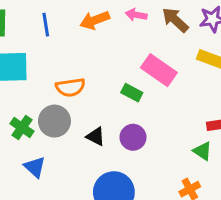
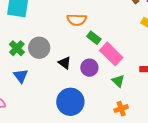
pink rectangle: (159, 70) -> (111, 54), moved
orange semicircle: (70, 87) -> (77, 20), moved
green triangle: (202, 151) -> (118, 81), moved

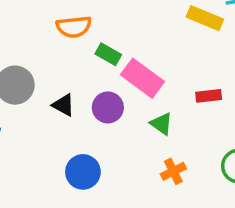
blue circle: (70, 102) -> (83, 172), size x0.7

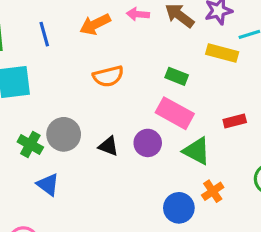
green rectangle: (108, 54) -> (177, 76), moved
green triangle: (161, 124) -> (197, 151), size x1.4
blue circle: (83, 172) -> (179, 208), moved

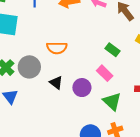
orange semicircle: (108, 76) -> (57, 48), moved
pink rectangle: (175, 113) -> (105, 73), size x0.7

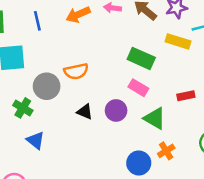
green rectangle: (112, 50) -> (141, 58), size x1.5
gray circle: (29, 67) -> (47, 86), moved

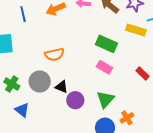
gray circle: (47, 86) -> (40, 82), moved
red rectangle: (186, 96) -> (142, 74), turned 56
purple circle: (116, 110) -> (75, 100), moved
green triangle: (155, 118) -> (105, 99), moved, turned 42

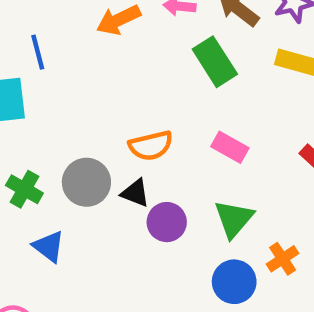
blue line: (23, 14) -> (38, 52), moved
green rectangle: (106, 44) -> (215, 62), moved, turned 35
orange semicircle: (54, 54) -> (151, 146), moved

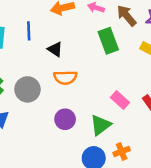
blue line: (38, 52) -> (29, 31), moved
pink rectangle: (230, 147) -> (120, 100), moved
black triangle: (135, 193) -> (55, 49), moved

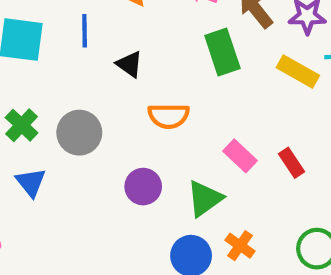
orange semicircle: (65, 77) -> (169, 116), moved
orange cross: (122, 152) -> (240, 246), turned -35

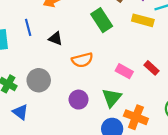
orange cross: (240, 246) -> (136, 117), size x1.5

